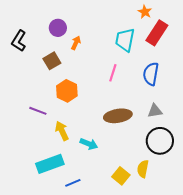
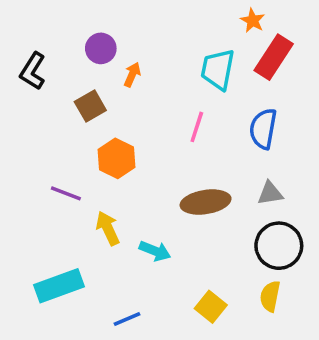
cyan rectangle: (50, 164) -> (59, 286), moved
yellow semicircle: (143, 169) -> (270, 296), moved

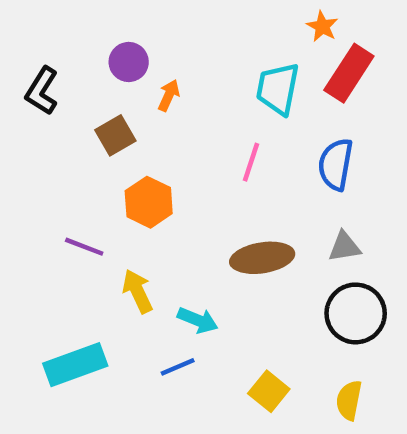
yellow semicircle: (270, 296) -> (349, 400), moved
blue line: (127, 319) -> (178, 367), moved

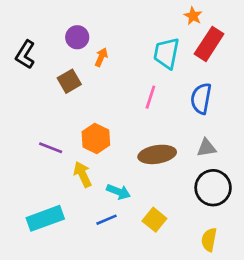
orange hexagon: (149, 202) -> (96, 138), moved
yellow square: (269, 391) -> (154, 220), moved

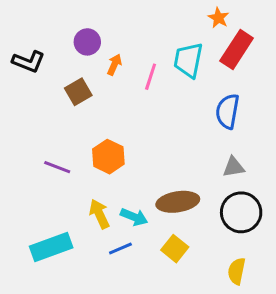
black L-shape: (25, 55) -> (28, 62), turned -100
pink line: (150, 97) -> (151, 77), moved
brown ellipse: (157, 154) -> (178, 202), moved
yellow arrow: (83, 174) -> (99, 214), moved

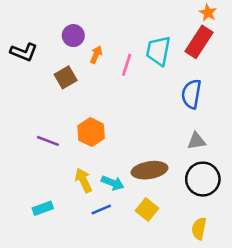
orange star: (218, 18) -> (208, 13), moved
cyan rectangle: (51, 247) -> (43, 208), size x0.6

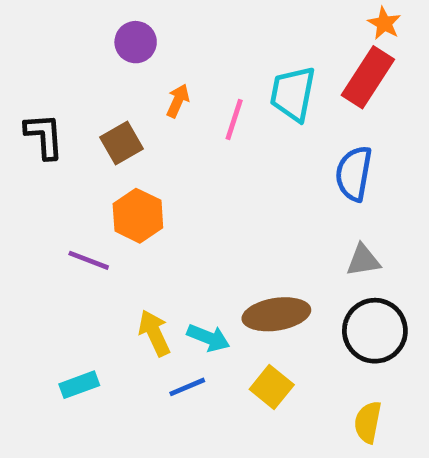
purple circle: (73, 36) -> (136, 42), moved
black L-shape: (24, 52) -> (44, 136), moved, turned -116
orange hexagon: (91, 132) -> (138, 216), moved

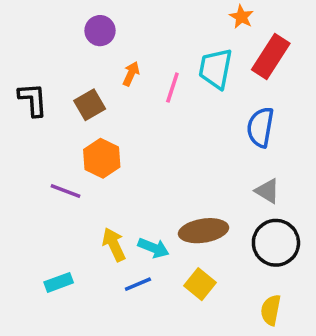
orange star: (384, 23) -> (241, 17), moved
gray triangle: (363, 260) -> (267, 191), turned 40

